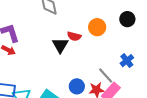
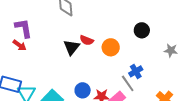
orange circle: (97, 27) -> (111, 47), moved
gray line: (106, 75) -> (128, 83), moved

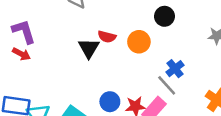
black circle: (142, 30) -> (164, 16), moved

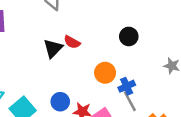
orange circle: (139, 42) -> (105, 73), moved
gray line: (167, 85) -> (130, 101), moved

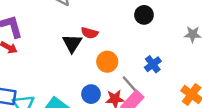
orange circle: (105, 73) -> (107, 62), moved
gray line: (130, 101) -> (131, 85), moved

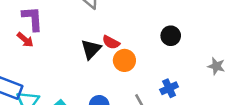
orange circle: (107, 62) -> (124, 60), moved

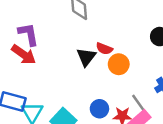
red arrow: (25, 40) -> (24, 55), size x1.5

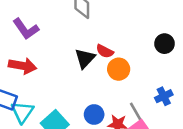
purple L-shape: (28, 34) -> (26, 29), turned 150
red arrow: (24, 55) -> (23, 66), moved, turned -30

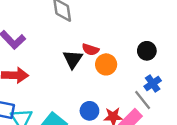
black circle: (165, 44) -> (147, 51), moved
gray line: (137, 113) -> (143, 100), moved

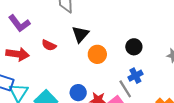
red semicircle: (90, 50) -> (49, 45), moved
black triangle: (73, 59) -> (80, 34), moved

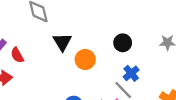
red semicircle: (49, 45) -> (17, 55), moved, turned 48

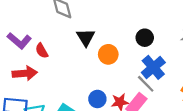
blue cross: (131, 73) -> (153, 67), size x1.5

